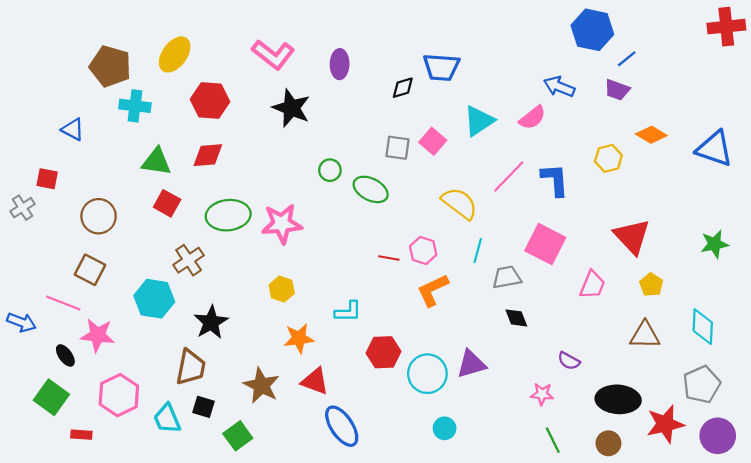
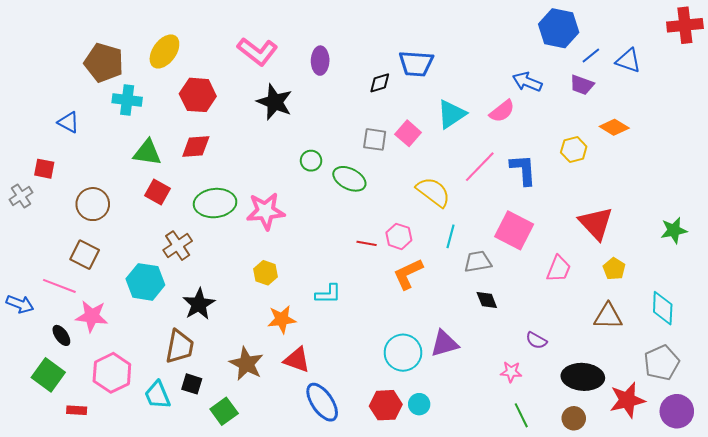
blue triangle: (714, 149) -> (628, 61), moved, size x0.7
red hexagon: (383, 352) -> (386, 405), moved

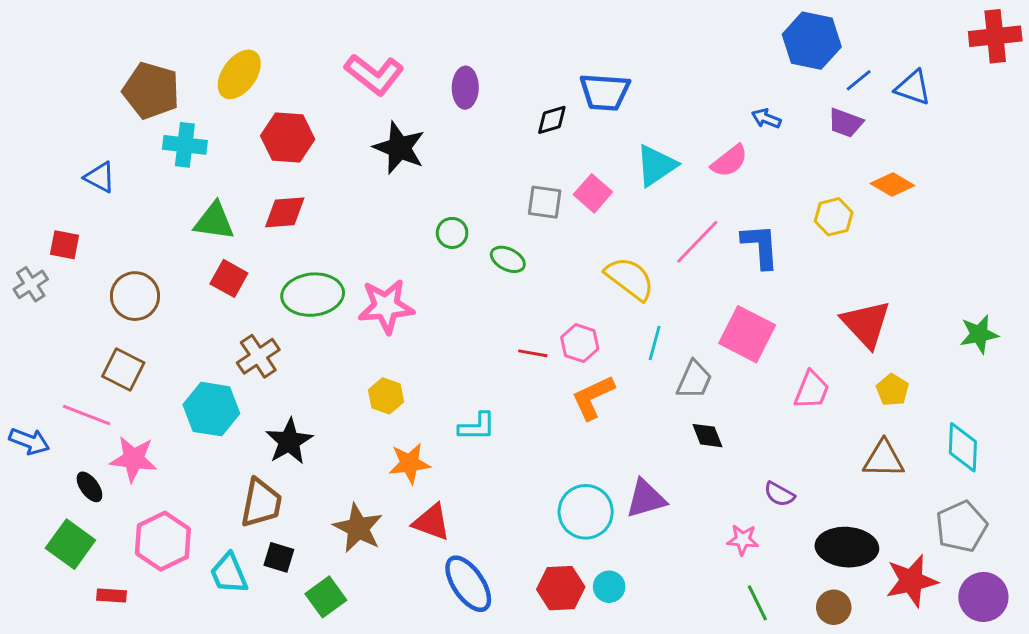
blue arrow: (527, 82) -> (766, 118), size x0.7
green ellipse: (349, 179) -> (508, 259), size x0.7
gray trapezoid: (478, 262) -> (694, 380), turned 124

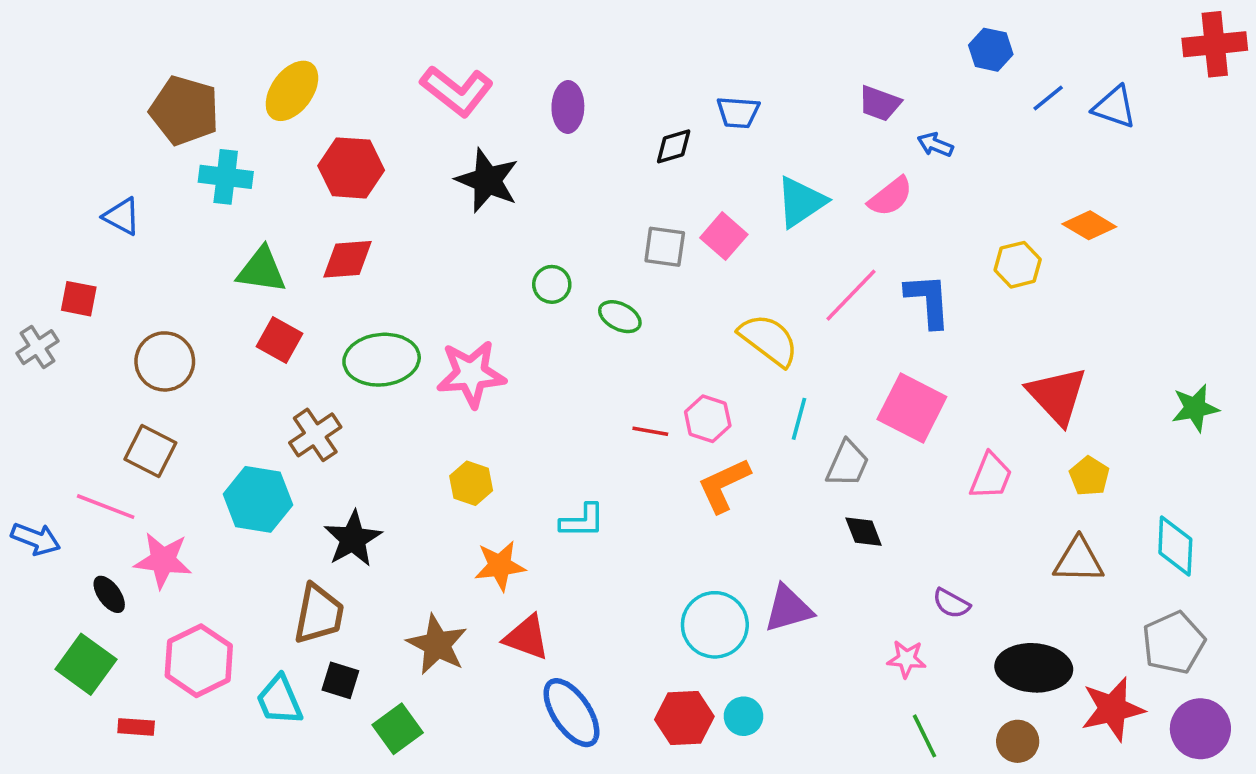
blue hexagon: (812, 41) -> (991, 50), size x0.6
blue trapezoid: (605, 92) -> (738, 112), size x0.7
purple trapezoid: (845, 123) -> (880, 103), moved

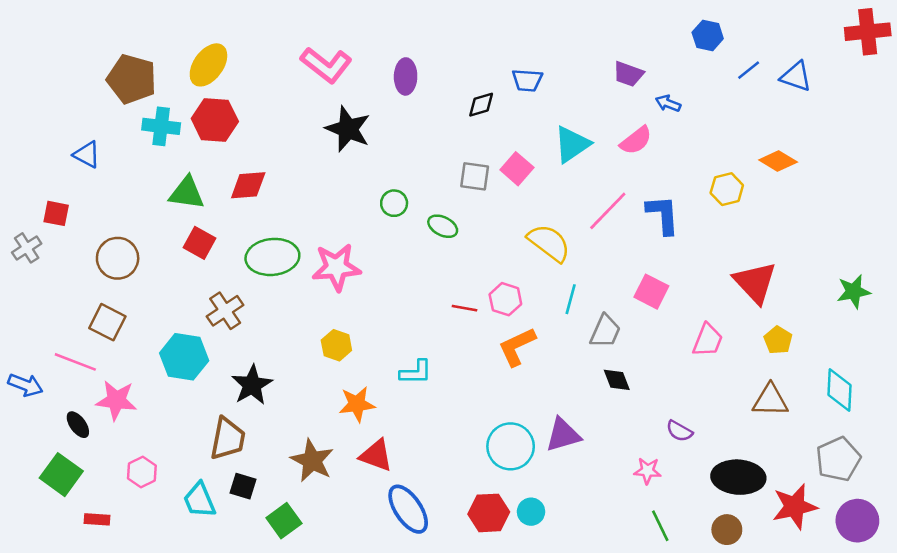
red hexagon: (351, 168) -> (215, 120), moved
pink square: (912, 408) -> (651, 292), size x0.7
pink hexagon: (199, 661) -> (142, 472), size x0.6

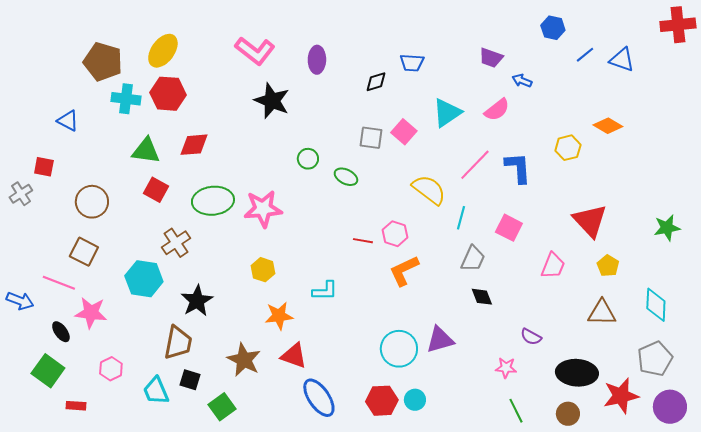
cyan line: (571, 299) -> (461, 218), moved

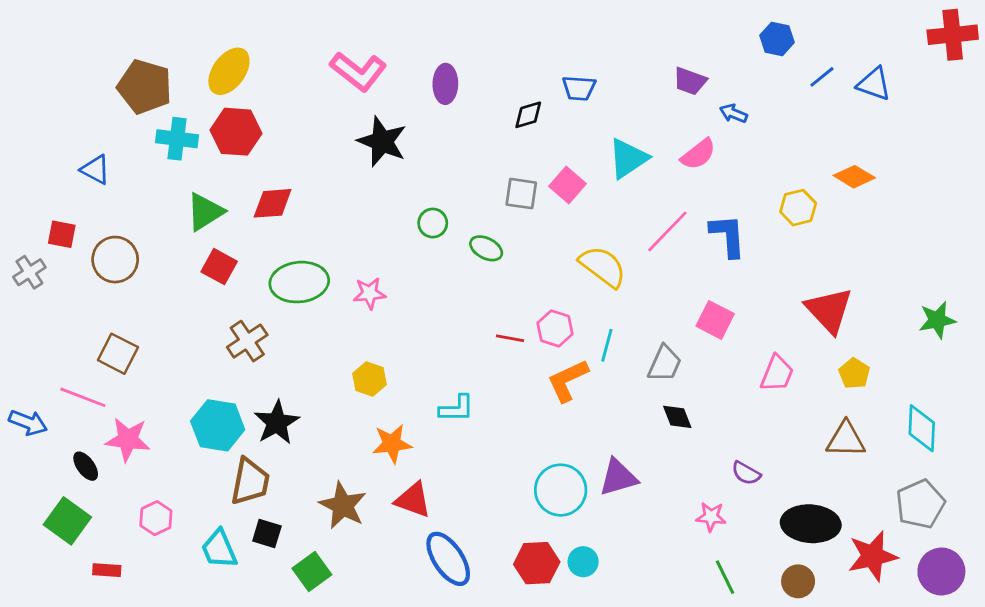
green triangle: (146, 151) -> (205, 212), turned -40
brown circle: (92, 202) -> (115, 260), moved
pink star: (263, 209) -> (369, 293), size x0.6
cyan line: (461, 218) -> (607, 345), moved
cyan hexagon: (144, 279) -> (218, 425), moved

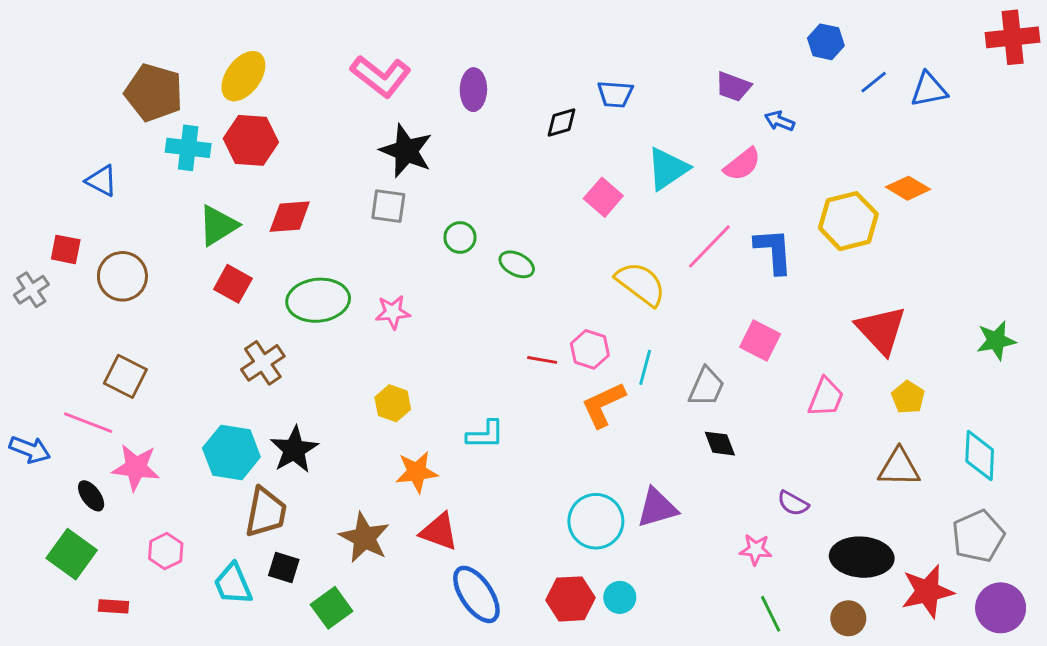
blue triangle: (874, 84) -> (929, 90), turned -30
gray square: (521, 194) -> (388, 206), moved
yellow hexagon: (798, 208) -> (848, 221), size x1.5

